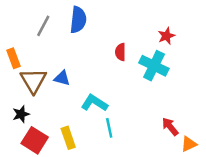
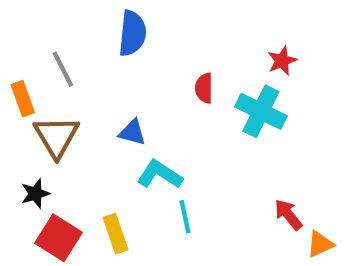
gray line: (43, 26) -> (63, 69), moved, turned -55
blue triangle: (62, 78) -> (132, 132), moved

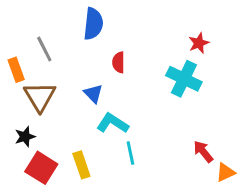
red semicircle: (204, 88) -> (119, 62), moved
blue triangle: (132, 132) -> (93, 94), turned 30

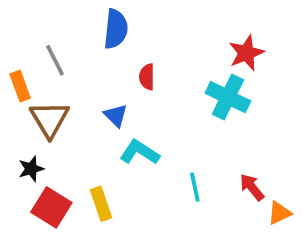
red star: (199, 43) -> (246, 53), size x1.4
cyan line: (130, 153) -> (195, 187), moved

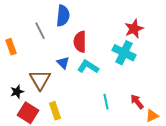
gray line: (55, 60) -> (40, 31), moved
red semicircle: (147, 77) -> (80, 42), size x1.5
brown triangle: (49, 119) -> (40, 80), moved
cyan L-shape: (140, 152) -> (88, 67), moved

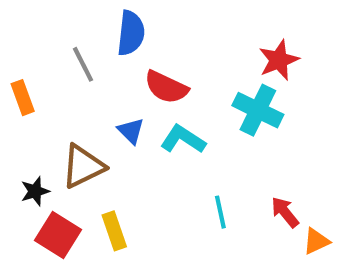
red semicircle: (80, 42) -> (166, 87), turned -65
brown triangle: (40, 80) -> (83, 166), turned 35

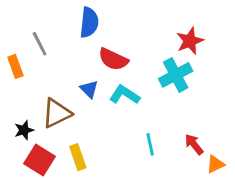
gray line: (83, 64) -> (40, 44), moved
cyan cross: (258, 110) -> (176, 75), turned 36

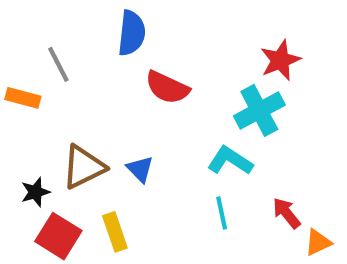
orange rectangle: (15, 66) -> (23, 98), turned -55
blue triangle: (89, 89) -> (140, 169), moved
cyan L-shape: (125, 95) -> (230, 161), moved

